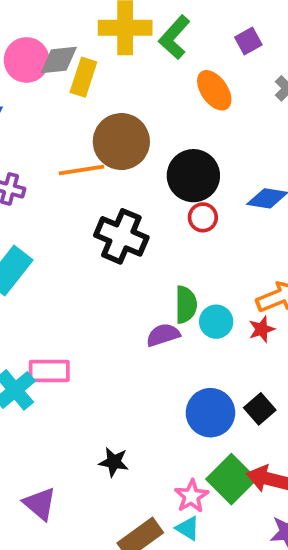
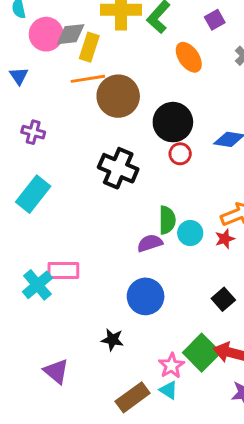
orange line: (82, 170) -> (88, 79), moved
blue circle: (210, 413) -> (146, 296), moved

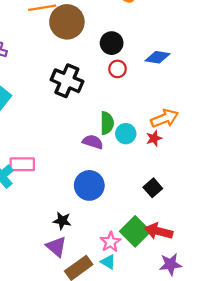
black circle: (173, 122) -> (112, 43), size x0.7
purple semicircle: (150, 243) -> (93, 142), turned 36
purple triangle: (56, 371) -> (56, 247), moved

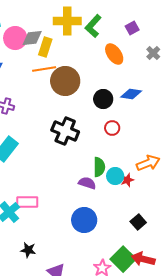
blue diamond: (158, 57) -> (131, 94), moved
red circle: (118, 69) -> (112, 128), moved
red star: (154, 138) -> (127, 180), moved
black star: (62, 221) -> (28, 250), moved

